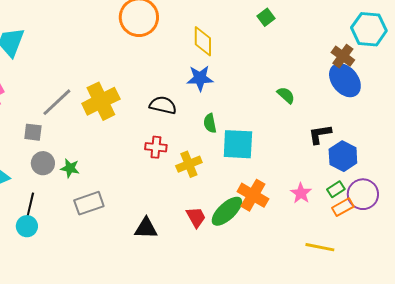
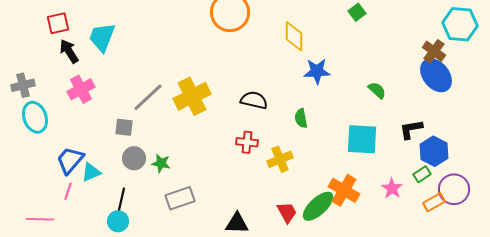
blue star: (200, 78) -> (317, 71), moved
cyan square: (238, 144) -> (362, 139), moved
green rectangle: (336, 189) -> (422, 174), moved

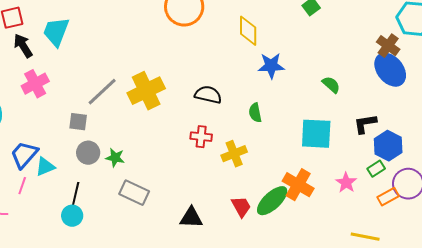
gray rectangle: (180, 198) -> (134, 193), turned 44

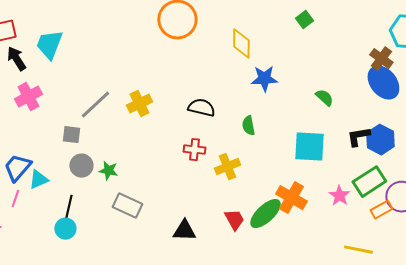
yellow cross: (146, 91) -> (139, 104), size x0.7
blue hexagon: (388, 146) -> (380, 140), moved
green rectangle: (376, 169) -> (369, 182), size x1.8

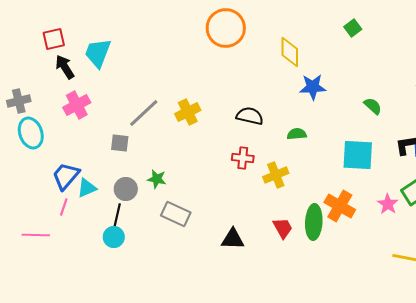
green semicircle: (248, 126) -> (297, 134), turned 96
gray circle: (81, 166) -> (126, 189), moved
green ellipse: (265, 214) -> (314, 222), turned -44

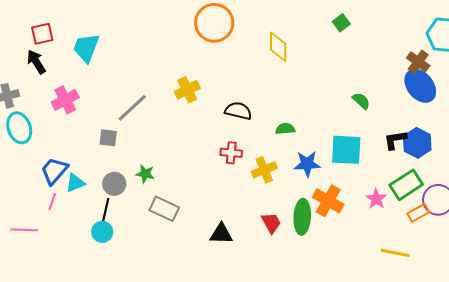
black arrow: (65, 67) -> (36, 62), moved
blue star: (313, 87) -> (307, 164), moved
yellow cross: (188, 112) -> (187, 90), moved

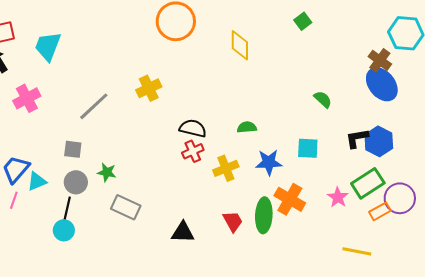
black semicircle: (238, 111) -> (193, 128), moved
gray square: (108, 138) -> (73, 149), moved
cyan square: (346, 150) -> (308, 148), size x0.7
red cross: (231, 153) -> (193, 151), turned -30

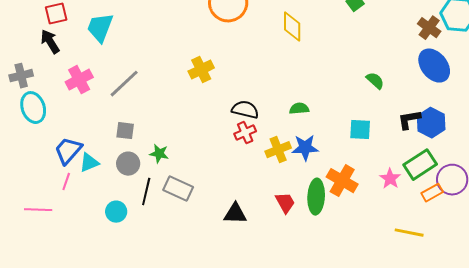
brown cross: (380, 60) -> (429, 28), moved
gray line: (94, 106) -> (124, 84), moved
blue star: (269, 162) -> (305, 148), moved
black line: (67, 210) -> (146, 192), moved

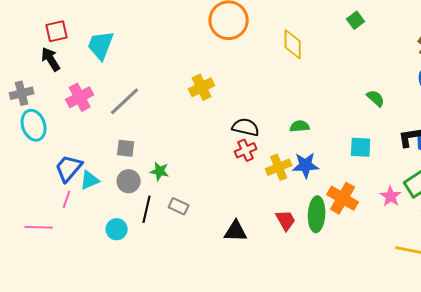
gray rectangle: (178, 189) -> (179, 206), size x0.7

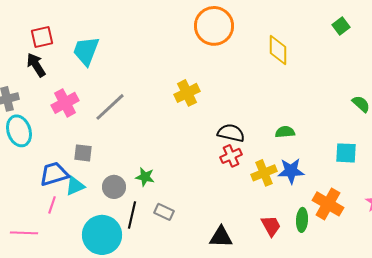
gray square: (126, 148) -> (83, 153), moved
blue trapezoid: (69, 168) -> (54, 174), turned 32
green ellipse: (317, 214) -> (302, 220), size x0.7
cyan circle: (117, 229) -> (102, 235), size x1.8

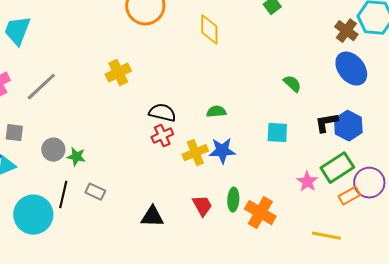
gray circle: (114, 187) -> (53, 150), moved
orange cross: (328, 204) -> (260, 213), moved

